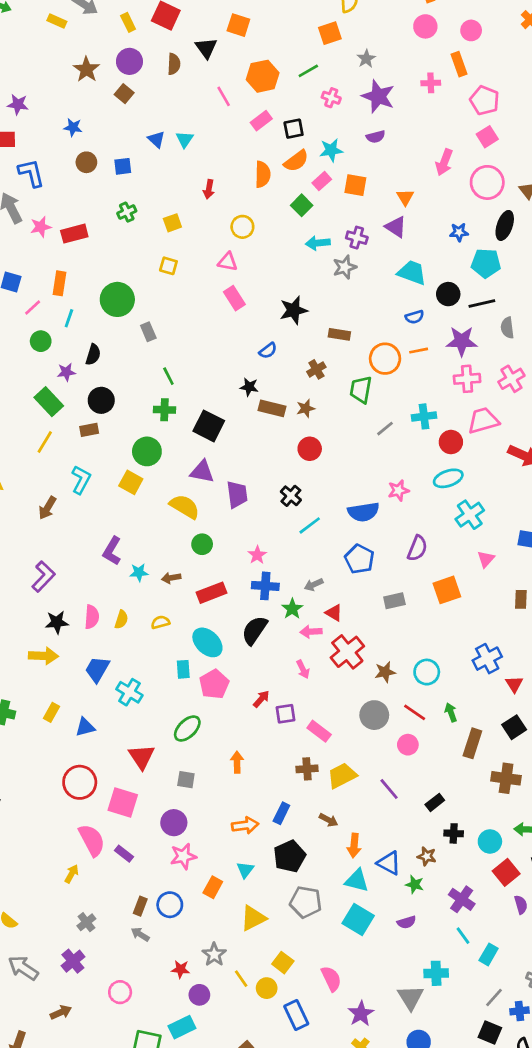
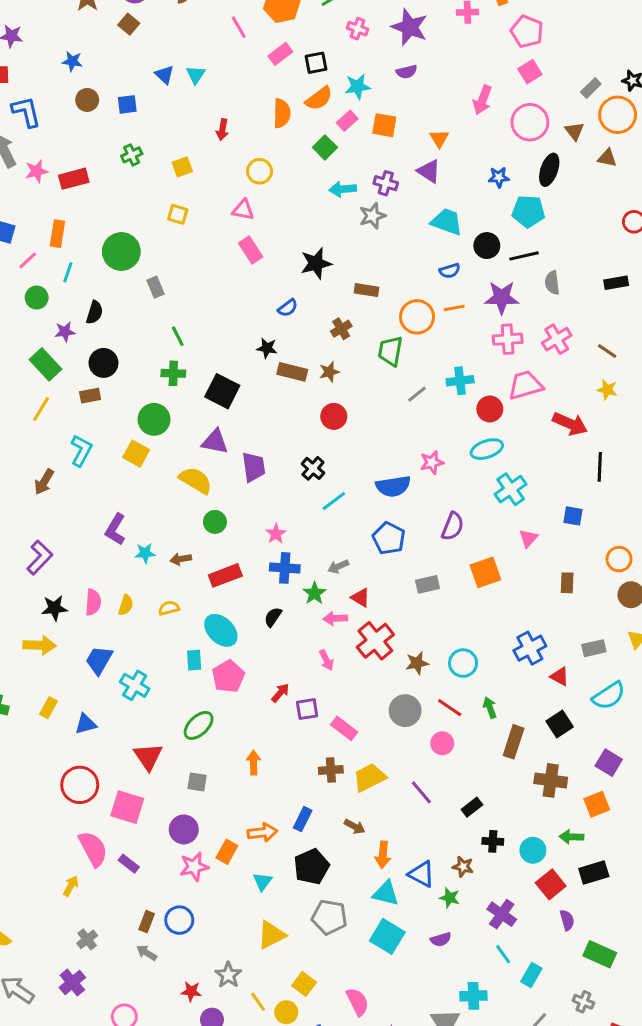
black semicircle: (255, 630) -> (273, 617), size x0.6
red triangle: (514, 684) -> (560, 676), turned -30
orange rectangle: (213, 887) -> (227, 852), moved

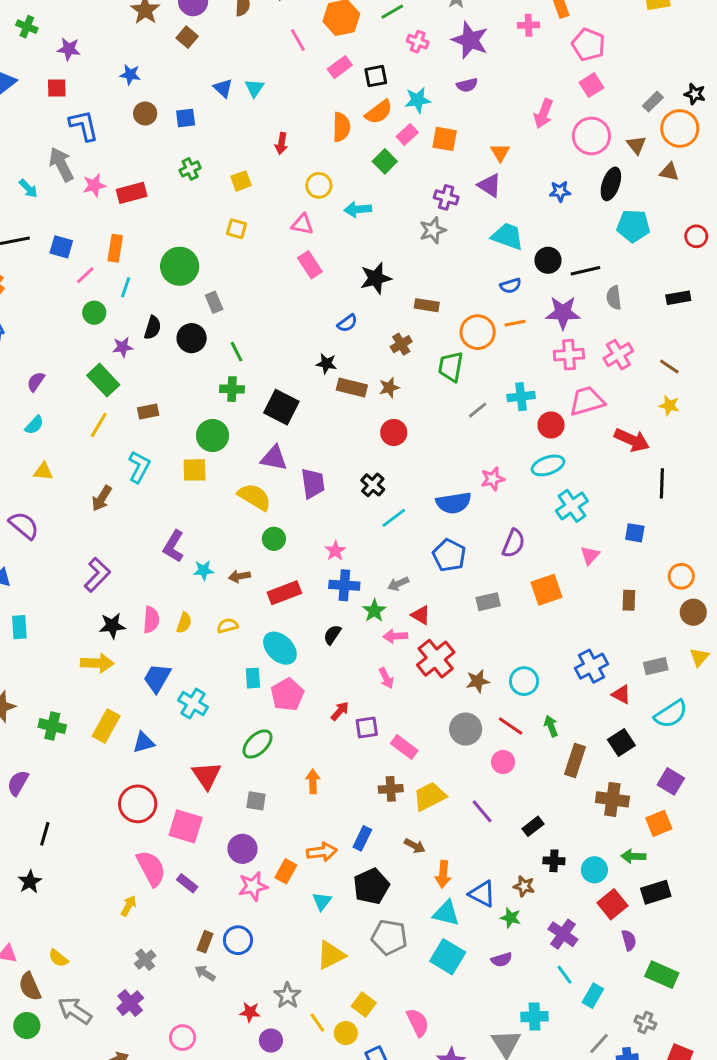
cyan arrow: (343, 189) -> (358, 209), moved
cyan pentagon: (528, 211) -> (633, 226), moved
black circle: (103, 363) -> (192, 338), moved
yellow square: (136, 454) -> (195, 470), turned -30
yellow rectangle: (49, 708) -> (106, 726), size x1.5

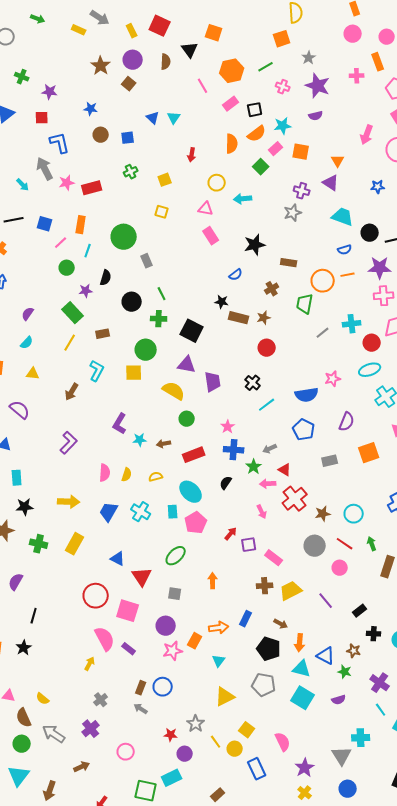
black circle: (192, 338) -> (132, 302), moved
black star: (112, 626) -> (25, 507), moved
cyan cross: (193, 704) -> (141, 512), moved
blue triangle: (144, 742) -> (118, 559), moved, turned 42
black pentagon: (371, 886) -> (269, 649), moved, turned -30

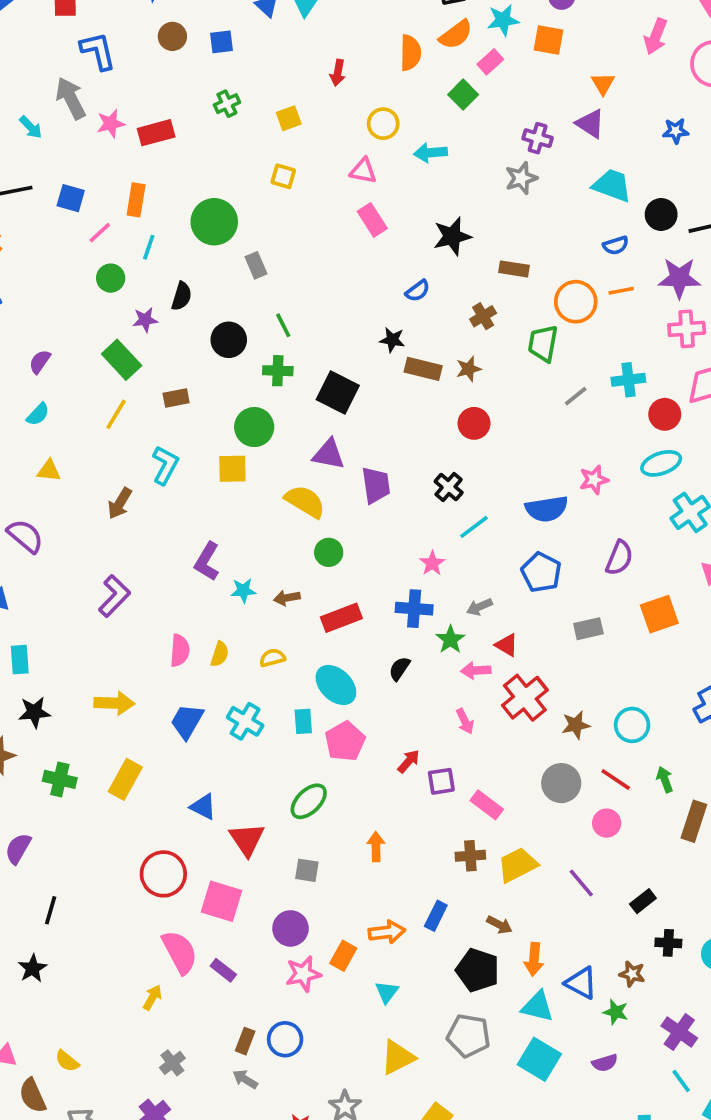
orange square: (301, 152) -> (548, 40), moved
pink star: (228, 427) -> (432, 563), moved

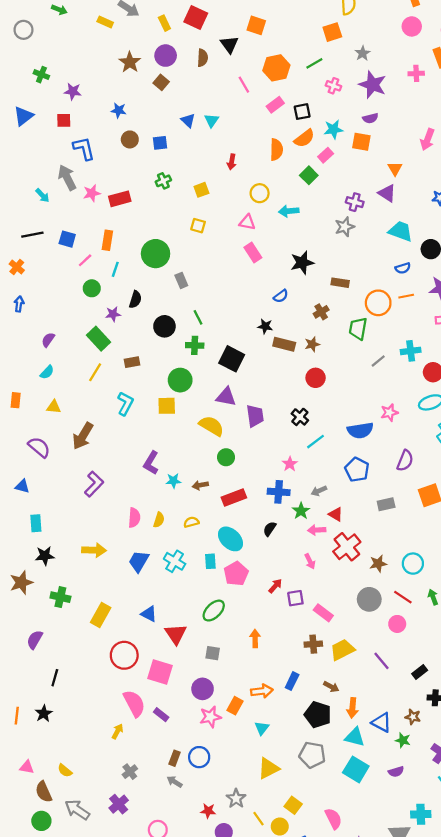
brown arrow: (120, 503) -> (83, 436), moved, size x1.4
yellow rectangle: (125, 779) -> (101, 615), moved

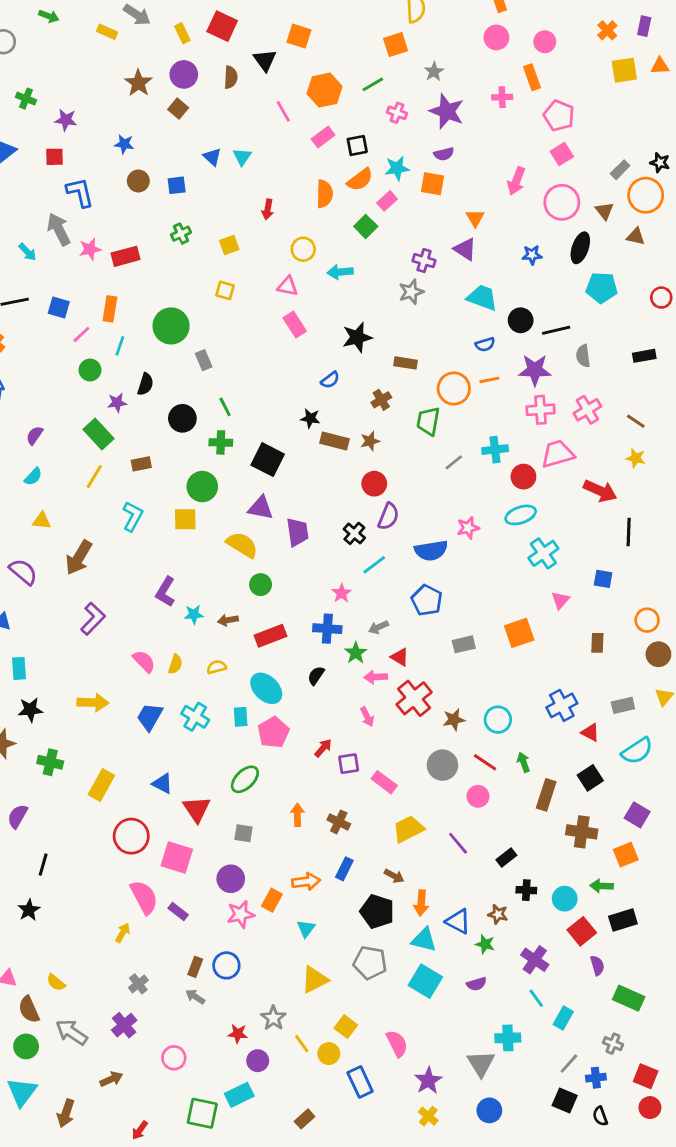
purple semicircle: (405, 461) -> (388, 516), moved
pink semicircle: (134, 518) -> (144, 661), turned -48
brown cross: (313, 644) -> (339, 822), moved, turned 30

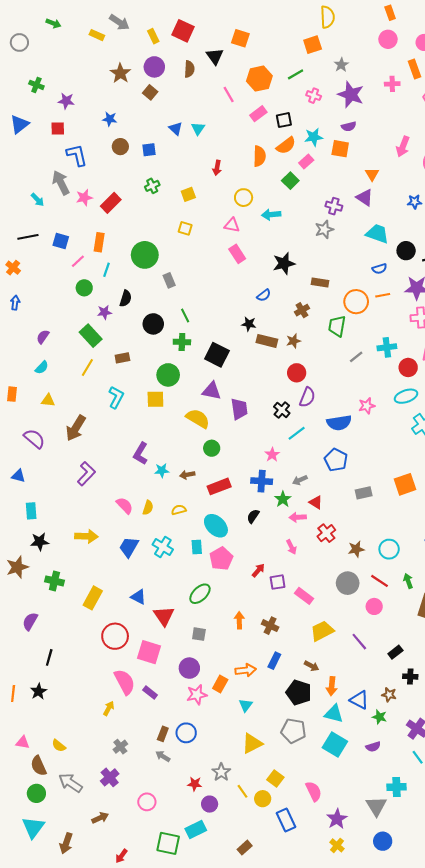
red rectangle: (126, 256) -> (111, 203), turned -30
red cross: (414, 698) -> (326, 533), size x0.7

